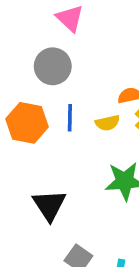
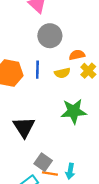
gray circle: (53, 66) -> (50, 36), moved

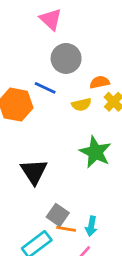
blue line: (37, 70) -> (45, 88), moved, turned -66
green star: (74, 111) -> (95, 152), turned 30

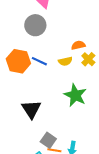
gray circle: (66, 58) -> (35, 25), moved
blue line: (45, 88) -> (39, 61), moved

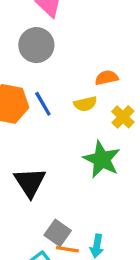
yellow cross: (88, 59) -> (123, 117), moved
blue line: (39, 61) -> (43, 104), turned 35

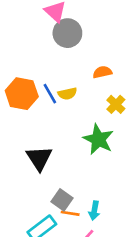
gray circle: (36, 45) -> (67, 33), moved
yellow semicircle: (85, 104) -> (67, 94), moved

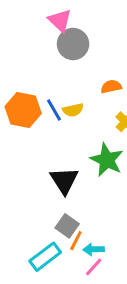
black triangle: (39, 158) -> (64, 180), moved
cyan arrow: (94, 211) -> (94, 249), moved, turned 78
orange line: (70, 213) -> (76, 241), turned -72

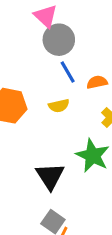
blue line: (54, 110) -> (68, 72), moved

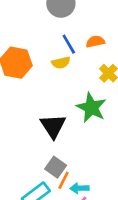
blue line: (68, 72) -> (69, 44), moved

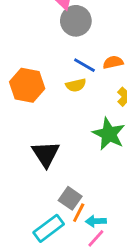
blue line: (69, 44) -> (84, 65), turned -30
black triangle: (53, 126) -> (46, 154), moved

